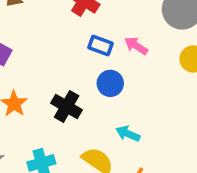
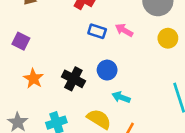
blue circle: (110, 83) -> (107, 70), moved

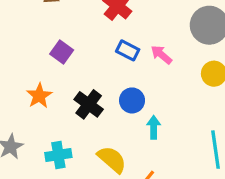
purple square: (21, 41) -> (62, 52), moved
cyan arrow: (121, 97) -> (154, 127), moved, turned 60

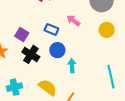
blue rectangle: (128, 50) -> (51, 29), moved
purple square: (62, 52) -> (22, 34), moved

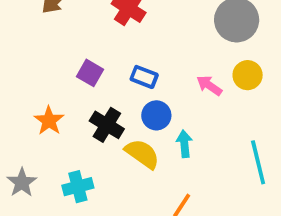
pink arrow: (73, 21) -> (209, 85), moved
purple square: (22, 34) -> (90, 73), moved
yellow semicircle: (48, 87) -> (142, 154), moved

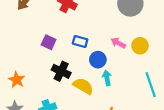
yellow circle: (248, 75) -> (140, 46), moved
blue circle: (156, 115) -> (98, 60), moved
orange star: (49, 121) -> (17, 80), moved

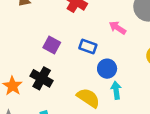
pink arrow: (118, 43) -> (117, 28), moved
black cross: (61, 71) -> (42, 78), moved

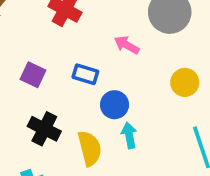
black cross: (42, 78) -> (44, 129), moved
yellow semicircle: (88, 98) -> (90, 148), turned 45

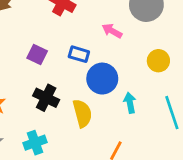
blue circle: (115, 105) -> (102, 79), size x1.4
cyan arrow: (129, 135) -> (130, 103), moved

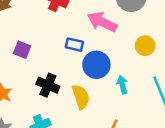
pink arrow: (112, 31) -> (102, 22), size x1.6
purple square: (37, 55) -> (22, 50), moved

